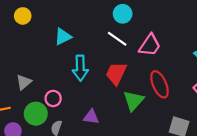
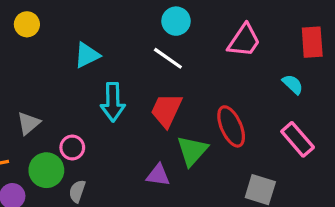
pink trapezoid: (150, 45) -> (244, 41), moved
purple triangle: (91, 117) -> (158, 175), moved

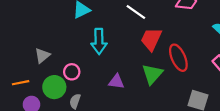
red trapezoid: (166, 110) -> (151, 39), moved
purple triangle: (158, 175) -> (116, 82), moved

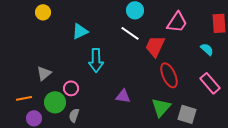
red trapezoid: (151, 39) -> (155, 46), moved
green triangle: (152, 74) -> (161, 107), moved
purple triangle: (116, 82) -> (123, 96), moved

